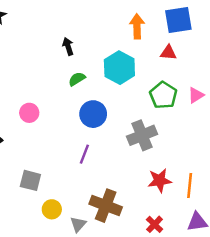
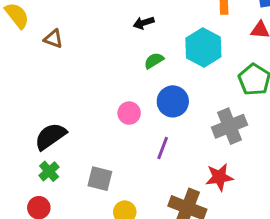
black arrow: (68, 46) -> (144, 23), turned -90
pink circle: (29, 113) -> (129, 113), moved
red star: (160, 180) -> (219, 177), moved

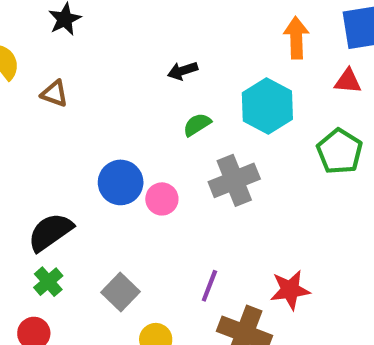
blue circle: (173, 101) -> (121, 182), moved
gray cross: (230, 126) -> (234, 180), moved
purple line: (163, 148) -> (209, 286), moved
gray square: (100, 179) -> (121, 292), turned 30

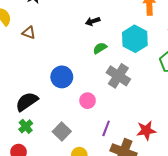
gray cross: (234, 180) -> (118, 76), turned -35
pink circle: (162, 199) -> (88, 101), moved

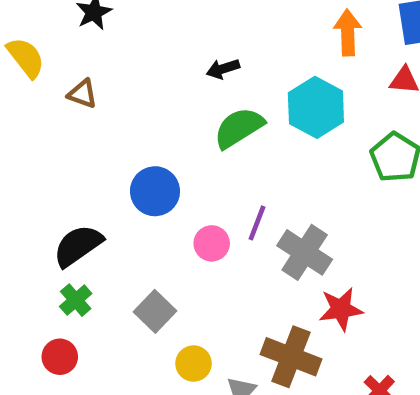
green semicircle: (100, 48) -> (239, 128), size x1.6
gray cross: (118, 76) -> (305, 252), moved
purple line: (106, 128) -> (257, 223), moved

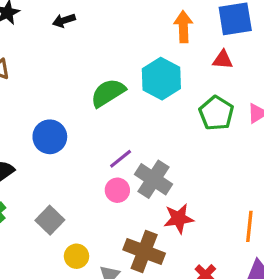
black arrow: (223, 69) -> (64, 20), moved
purple line: (257, 223) -> (121, 159), turned 30
pink circle: (212, 243) -> (117, 190), moved

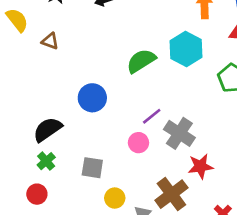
pink circle: (117, 190) -> (138, 143), moved
gray square: (50, 220) -> (92, 168), turned -35
brown cross: (144, 252) -> (171, 194), turned 32

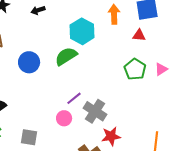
cyan hexagon: (186, 49) -> (82, 31), moved
blue circle: (92, 98) -> (29, 62), moved

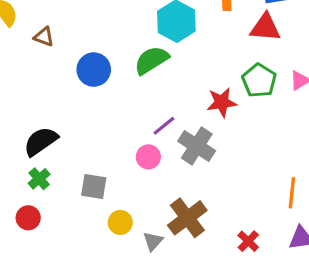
red triangle: (139, 35) -> (265, 27), size x1.5
red star: (111, 136) -> (222, 102), moved

